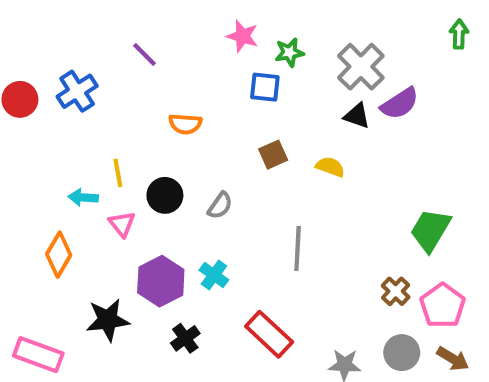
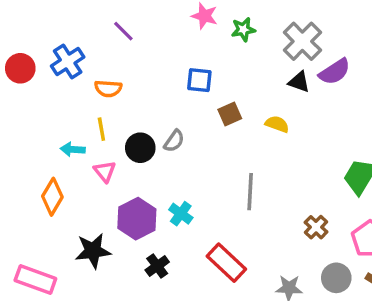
blue square: (265, 87) -> (199, 80), moved
orange semicircle: (185, 124) -> (108, 89), moved
gray semicircle: (220, 206) -> (174, 141), moved
brown cross: (396, 291) -> (316, 227), moved

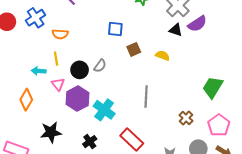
cyan cross: (181, 214) -> (104, 110), size x1.5
purple hexagon: (137, 219) -> (78, 99), moved

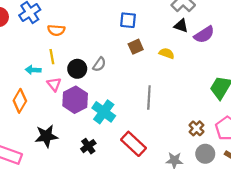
purple semicircle: (197, 24) -> (204, 35), moved
blue square: (115, 29) -> (128, 20), moved
brown cross: (186, 118) -> (196, 128), moved

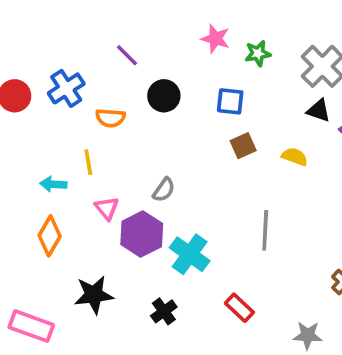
yellow line: (52, 57) -> (88, 162), moved
gray semicircle: (99, 64) -> (164, 190), moved
black circle: (77, 69) -> (164, 96), moved
cyan arrow: (33, 70) -> (53, 184), moved
red rectangle: (134, 144) -> (239, 308), size x0.7

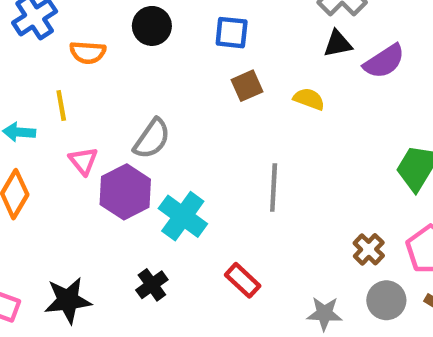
black triangle: (319, 111) -> (338, 44), turned -30
gray semicircle: (164, 190) -> (152, 139), size x1.4
black star: (94, 295) -> (68, 300), moved

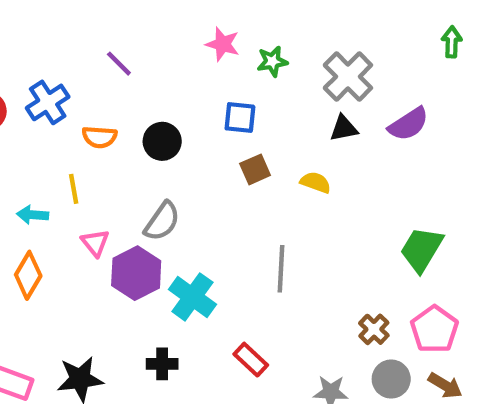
black circle: (152, 26) -> (162, 141), moved
purple semicircle: (384, 61) -> (408, 124), moved
black cross: (152, 285) -> (162, 364), turned 36

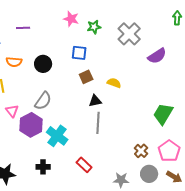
purple line: (119, 64) -> (23, 28), turned -48
black triangle: (344, 128) -> (95, 101), moved

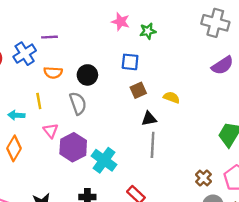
purple line: (23, 28) -> (49, 37), moved
gray cross: (129, 34) -> (215, 23), moved, turned -30
gray semicircle: (43, 101) -> (78, 103), moved, turned -54

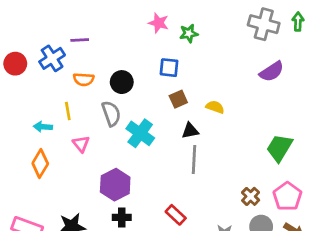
purple hexagon: (73, 147) -> (115, 185), moved
cyan cross: (104, 160) -> (140, 133), moved

